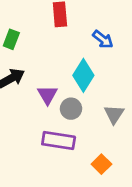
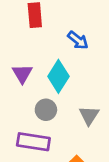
purple triangle: (47, 95) -> (22, 74), moved

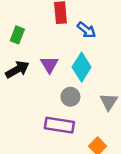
blue arrow: (78, 40) -> (86, 30), moved

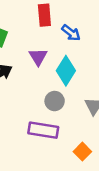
purple triangle: (49, 65) -> (38, 57), moved

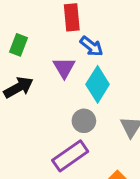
blue arrow: (71, 33) -> (91, 46), moved
purple rectangle: (43, 130) -> (70, 156), turned -44

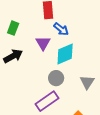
cyan diamond: (98, 84) -> (65, 54), turned 35

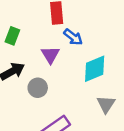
cyan diamond: (65, 54) -> (95, 69), moved
gray circle: (56, 78) -> (38, 88), moved

